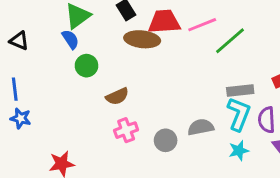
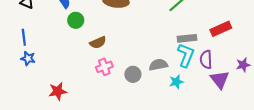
cyan star: (239, 151) -> (176, 82), moved

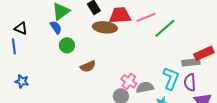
blue line: (24, 37) -> (14, 46), moved
gray rectangle: (187, 38) -> (191, 62), moved
pink cross: (104, 67) -> (129, 81), moved, turned -35

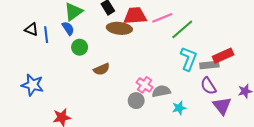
blue line: (14, 46) -> (46, 35), moved
cyan L-shape: (171, 78) -> (188, 59), moved
blue star: (22, 81) -> (32, 85), size x1.5
purple semicircle: (190, 82) -> (208, 86), turned -30

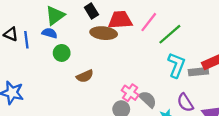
pink line: (162, 18) -> (149, 22), turned -30
blue semicircle: (68, 28) -> (50, 33), turned -40
purple semicircle: (208, 86) -> (185, 103), moved
gray semicircle: (161, 91) -> (148, 99), turned 54

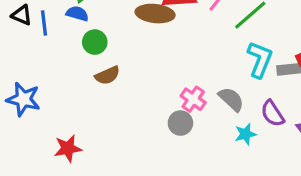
brown semicircle: (85, 76) -> (107, 75), moved
gray semicircle: (148, 99) -> (231, 99), moved

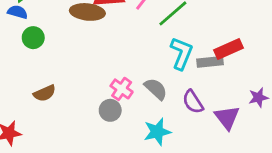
brown semicircle: (107, 75) -> (45, 93), moved
cyan star: (245, 134) -> (157, 132), moved, size x1.4

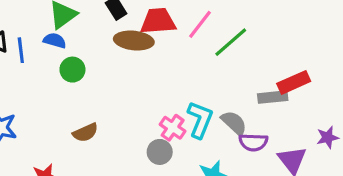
cyan L-shape: (181, 53) -> (200, 120), moved
gray semicircle: (156, 89) -> (234, 123), moved
purple semicircle: (193, 102) -> (253, 142), turned -55

